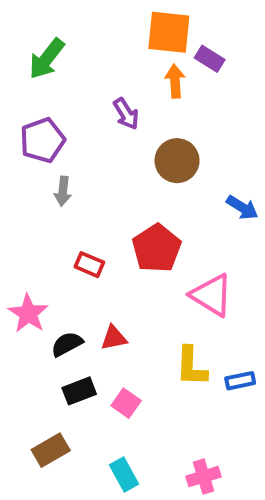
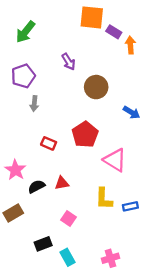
orange arrow: (175, 81) -> (130, 45), moved
black rectangle: (79, 391) -> (43, 244), moved
brown rectangle: (51, 450) -> (13, 213), moved

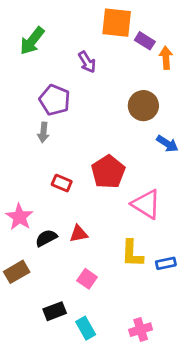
purple arrow: (69, 62) -> (87, 62), moved
purple pentagon: (23, 76) -> (55, 100), moved, turned -30
brown circle: (96, 87) -> (143, 106), moved

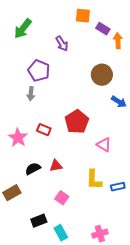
orange square: (117, 23) -> (83, 16), size x0.7
pink triangle: (146, 204) -> (104, 145), size x0.7
pink star: (19, 217) -> (18, 138), moved

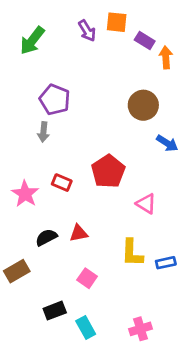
purple arrow: (62, 44) -> (87, 31), moved

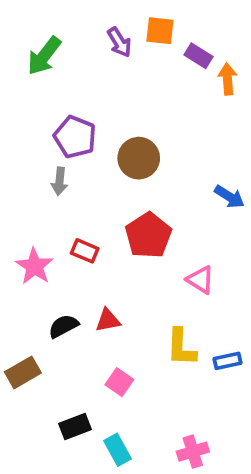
brown circle: (143, 105) -> (139, 158), moved

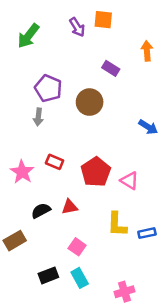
purple rectangle: (199, 56) -> (111, 68), moved
red pentagon: (148, 235) -> (96, 172), moved
cyan rectangle: (117, 450) -> (80, 278), moved

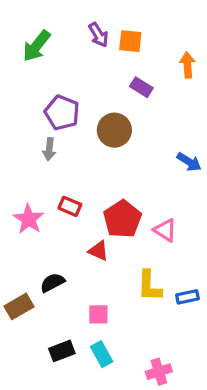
orange square: (103, 20) -> (130, 41), moved
red triangle: (70, 207) -> (98, 251), moved, turned 35
black semicircle: (41, 211) -> (52, 283), moved
pink square: (77, 247) -> (98, 314), turned -35

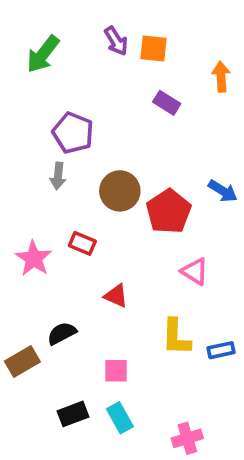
brown circle: (114, 130) -> (120, 191), moved
red pentagon: (122, 219) -> (169, 212), moved

